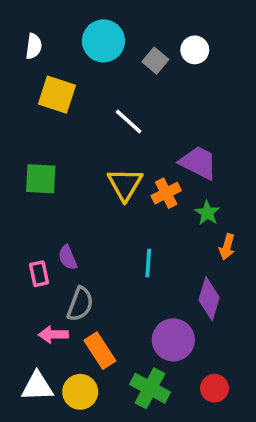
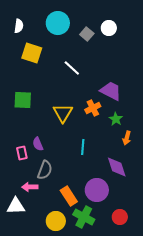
yellow triangle: (125, 184) -> (63, 113), moved
purple diamond: (209, 299) -> (117, 167), turned -35
orange rectangle: (100, 351) -> (69, 196), moved
white triangle: (37, 386) -> (16, 206), moved
yellow circle: (80, 392) -> (56, 221), moved

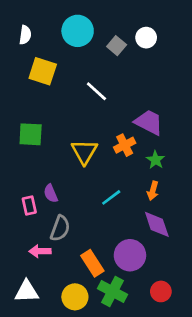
orange arrow: (127, 138) -> (153, 191), moved
cyan line: (83, 147) -> (111, 197), turned 49
white triangle: (16, 206) -> (27, 291), moved

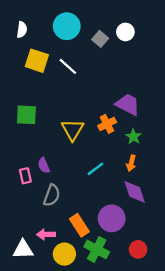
white line: (96, 91) -> (68, 66), moved
pink arrow: (40, 251) -> (46, 234), moved

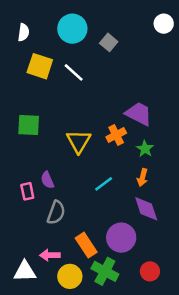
white circle: (125, 32) -> (164, 24), moved

